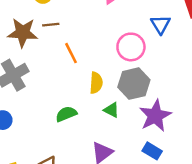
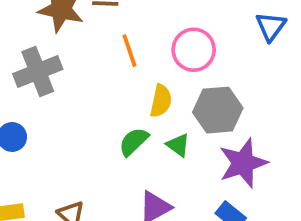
pink circle: (131, 47) -> (194, 50), moved
green semicircle: (66, 114) -> (134, 142), moved, turned -30

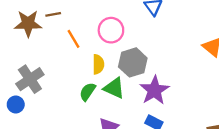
gray cross: (38, 72) -> (30, 79), moved
green triangle: (178, 145) -> (114, 88), size x1.5

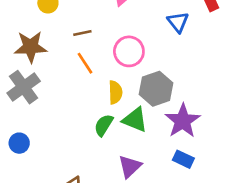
brown line: (53, 14) -> (82, 33), moved
gray cross: (30, 79) -> (24, 87), moved

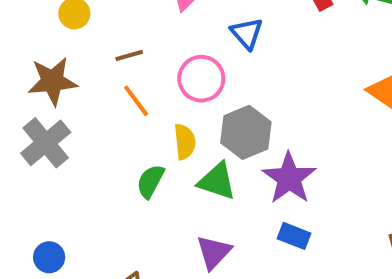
blue triangle: (178, 22) -> (247, 33), moved
green semicircle: (104, 125) -> (150, 181), moved
blue circle: (19, 143) -> (49, 257), moved

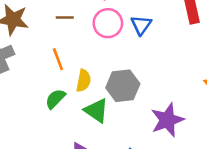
pink circle: (201, 79) -> (108, 23), moved
orange line: (136, 101) -> (58, 59), moved
purple star: (289, 178) -> (167, 120), moved

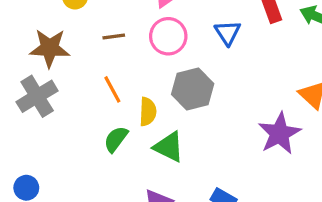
blue triangle: (141, 25) -> (228, 33), moved
gray hexagon: (123, 86) -> (193, 89), moved
purple star: (167, 120) -> (279, 133), moved

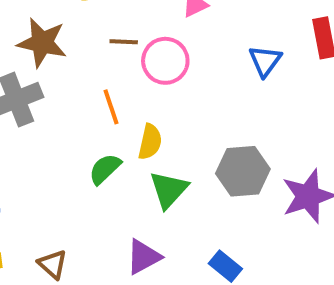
pink circle: (168, 36) -> (165, 61), moved
gray hexagon: (193, 89) -> (243, 171), moved
green triangle: (169, 147) -> (169, 190), turned 36

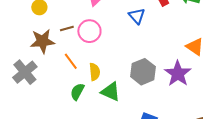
brown star: (42, 43) -> (42, 41), moved
green triangle: (169, 190) -> (111, 92), turned -30

